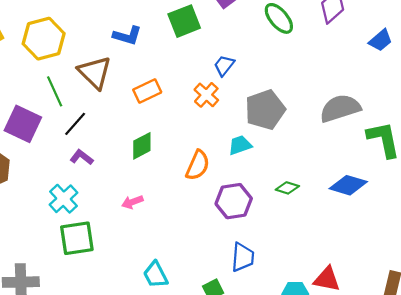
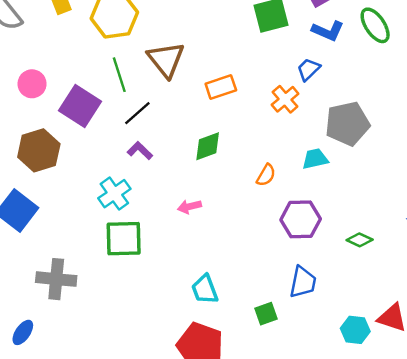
blue L-shape: (127, 36) -> (328, 31), moved
orange semicircle: (198, 165) -> (266, 175), size x0.7
green diamond: (287, 188) -> (360, 240), moved

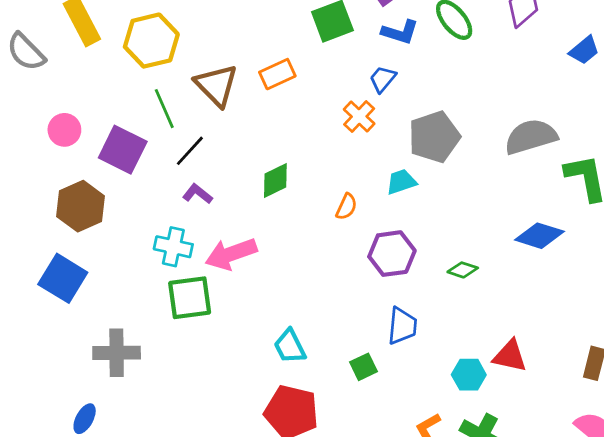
orange rectangle: (221, 87) -> (277, 74), moved
cyan cross: (114, 194) -> (173, 247), turned -36
pink arrow: (189, 207) -> (231, 254), moved, size x1.8

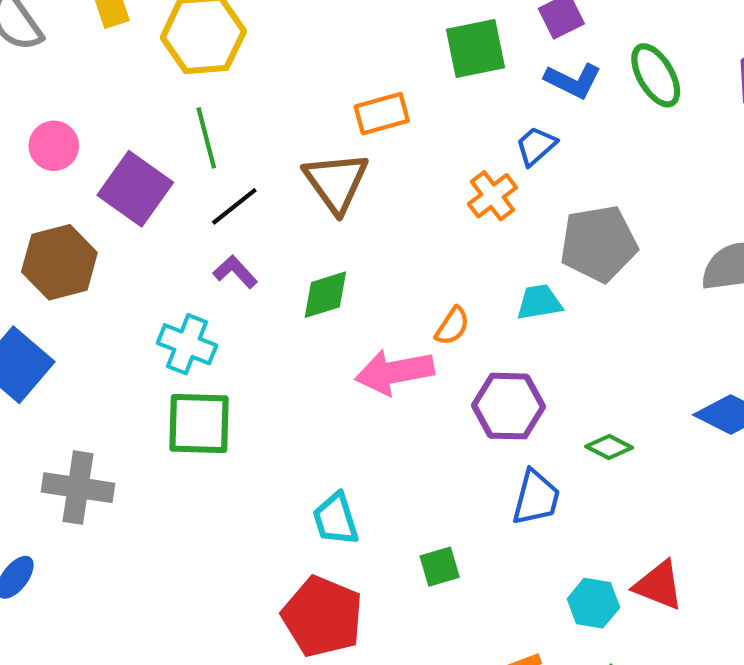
brown triangle: (216, 85) -> (336, 182), moved
green diamond: (275, 180) -> (325, 295), moved
pink arrow: (231, 254) -> (394, 372), moved
blue trapezoid: (402, 326) -> (536, 498), moved

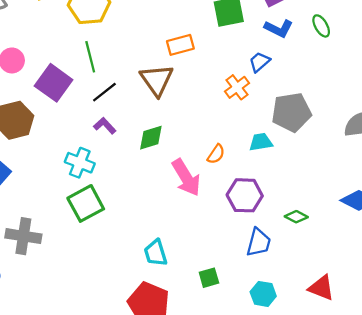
green ellipse: (656, 75) -> (321, 26), size x0.7
pink arrow: (394, 372) -> (186, 178), turned -111
green square: (199, 423) -> (86, 203), turned -30
cyan hexagon: (593, 603) -> (263, 294), moved

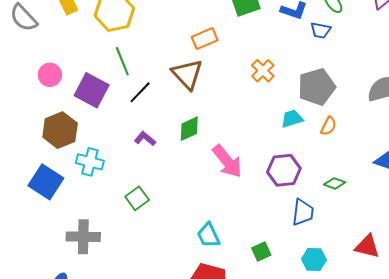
blue trapezoid: (260, 62) -> (321, 30), moved, turned -120
purple L-shape: (105, 126) -> (145, 139), moved
orange semicircle: (216, 154) -> (328, 126), moved
cyan cross: (80, 163) -> (90, 162), moved
green square: (86, 203) -> (137, 198), size x0.7

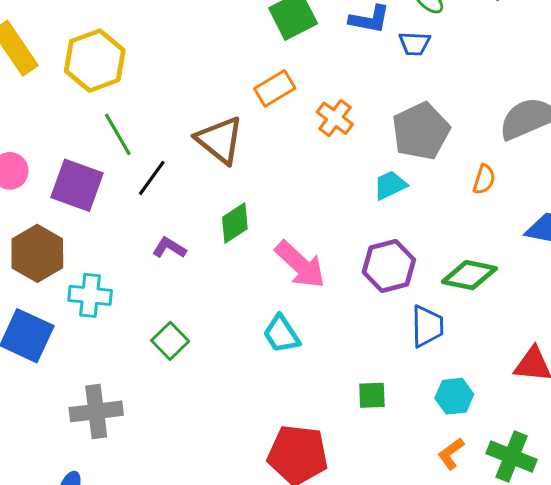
orange rectangle: (205, 39) -> (275, 88), moved
orange semicircle: (328, 126) -> (484, 179), moved
green diamond: (335, 183) -> (469, 275), size x1.6
cyan trapezoid: (208, 235) -> (281, 334), moved
green square: (261, 251) -> (372, 395), turned 30

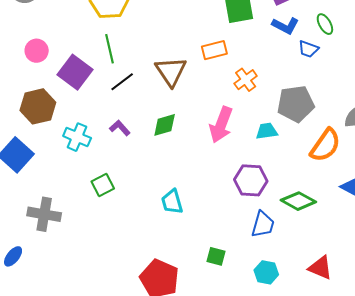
orange semicircle: (484, 179) -> (325, 145), size x1.8
pink arrow: (300, 265) -> (221, 125), moved, turned 51
cyan cross: (90, 295) -> (77, 137), moved

